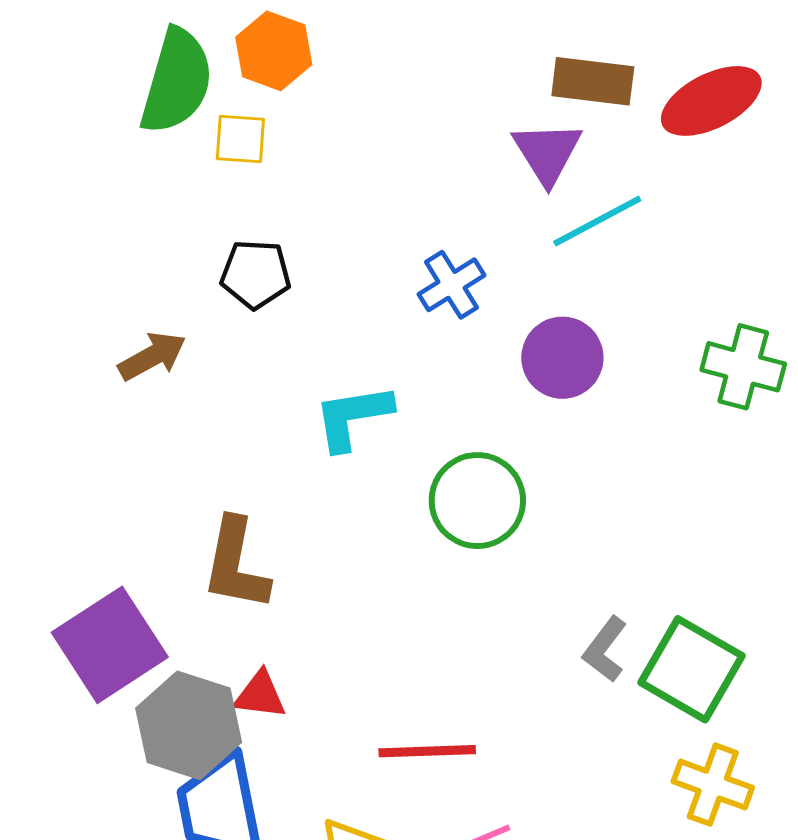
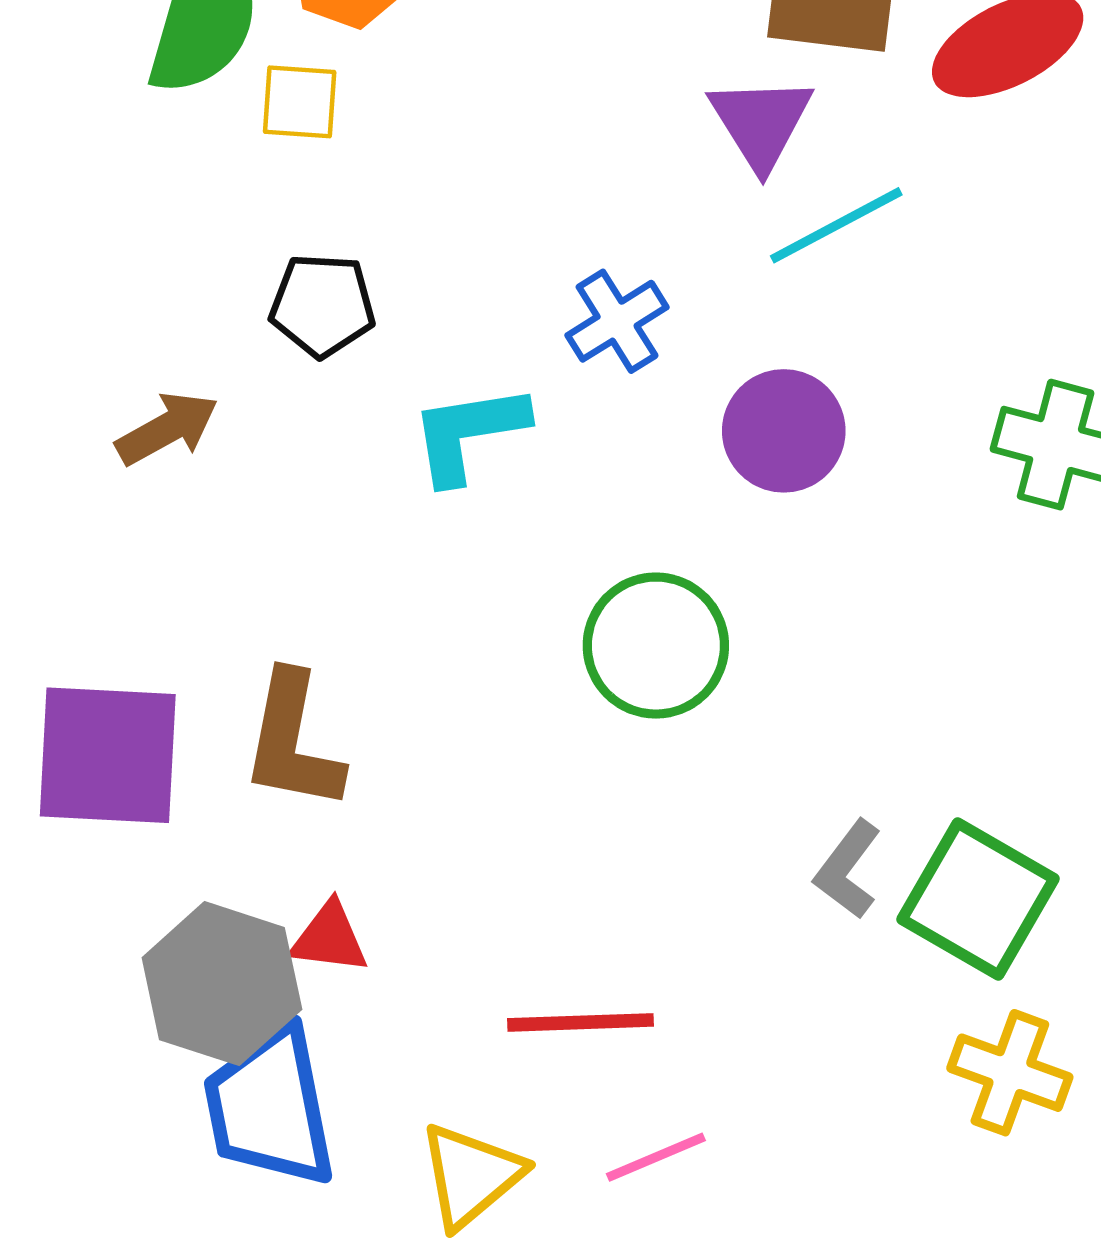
cyan L-shape: (353, 417) -> (469, 433), moved
purple square: (110, 645) -> (108, 755), moved, turned 36

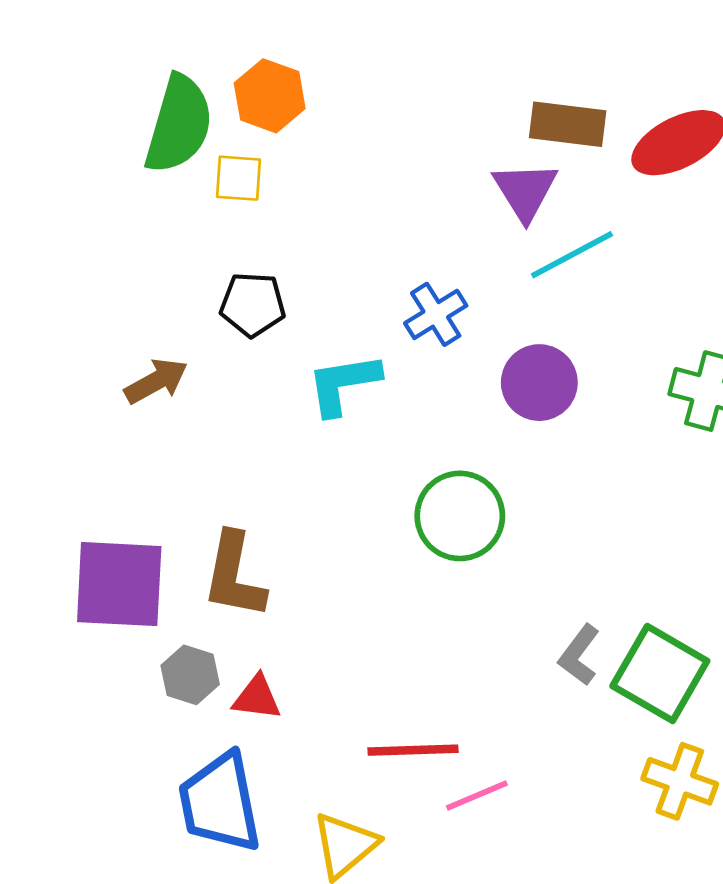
gray hexagon: (222, 984) -> (190, 675), moved, size x0.6
pink line: (656, 1157) -> (477, 796), moved

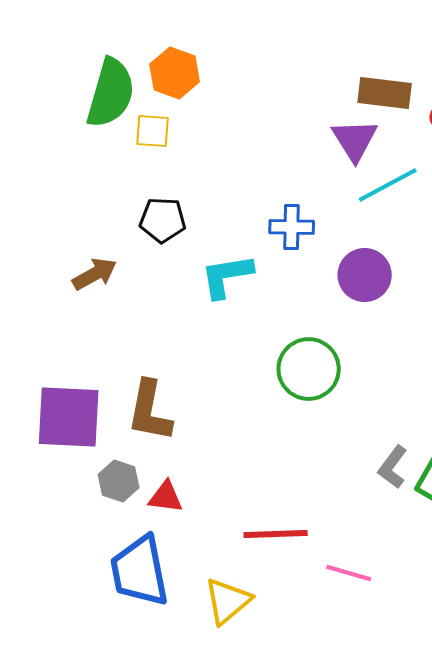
blue cross: (436, 314) -> (292, 227), turned 33
pink line: (477, 796) -> (349, 573), moved, turned 39

